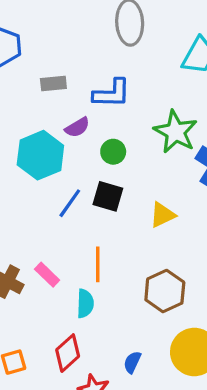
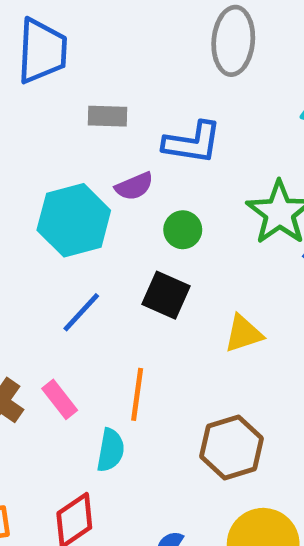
blue line: (70, 203) -> (81, 312), moved

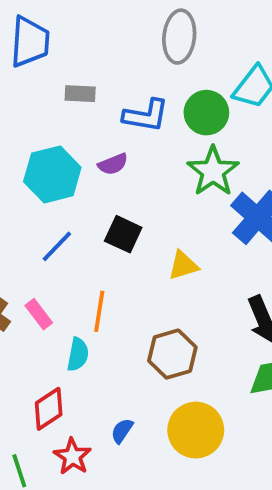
purple semicircle: (134, 186) -> (113, 164), moved
green circle: (183, 230) -> (206, 113), moved, size x1.5

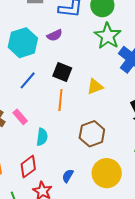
orange line: (99, 311) -> (60, 100), moved

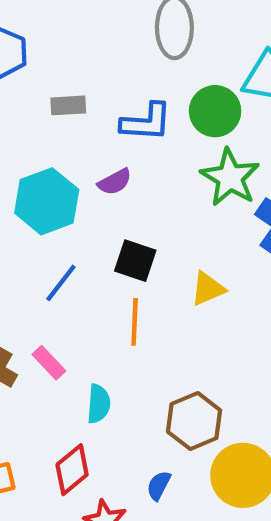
brown hexagon: (92, 134) -> (194, 421), moved

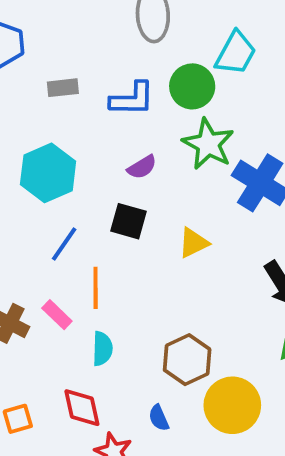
purple semicircle: (115, 182) -> (142, 167), moved
orange line: (135, 322) -> (96, 288), moved
red diamond: (72, 470) -> (82, 408), turned -60
blue semicircle: (159, 485) -> (159, 418), turned -48

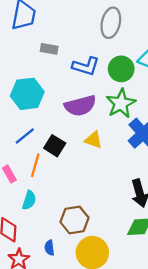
purple semicircle: (142, 167) -> (80, 106), size x1.8
black square: (128, 221) -> (55, 146), moved
yellow triangle: (193, 243) -> (93, 140), moved, turned 30

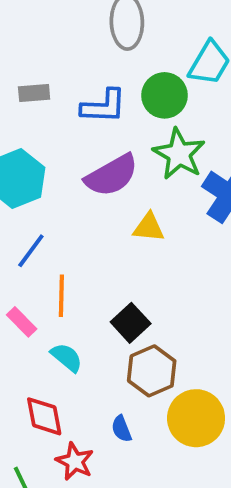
black square: (55, 146) -> (131, 323), moved, turned 30
cyan semicircle: (29, 200) -> (67, 357), turned -54

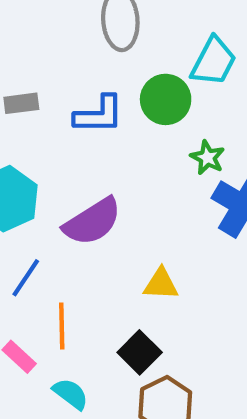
green star: (179, 154) -> (207, 158), moved, size x0.6
purple semicircle: (112, 175) -> (92, 222), moved
yellow triangle: (149, 227) -> (161, 284), moved

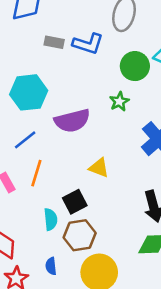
blue L-shape: (99, 115) -> (88, 44), moved
green star: (207, 158) -> (119, 101), moved
cyan semicircle: (71, 394) -> (51, 219), moved, turned 30

